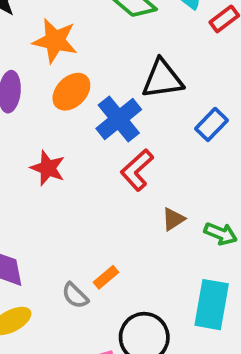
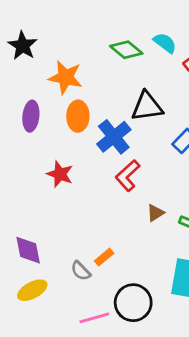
orange ellipse: (71, 92) -> (78, 116), turned -44

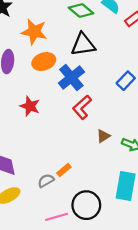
black triangle: (147, 106) -> (83, 45), moved
orange ellipse: (78, 116) -> (44, 62), turned 70
gray semicircle: (81, 271) -> (46, 181), turned 105

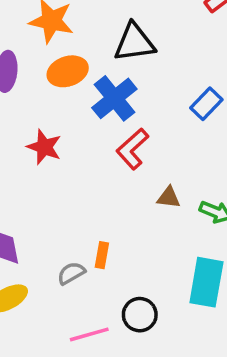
brown triangle: (103, 136) -> (169, 197), turned 40
orange rectangle: (64, 170) -> (102, 255), turned -40
black circle: (86, 205) -> (140, 315), size x0.7

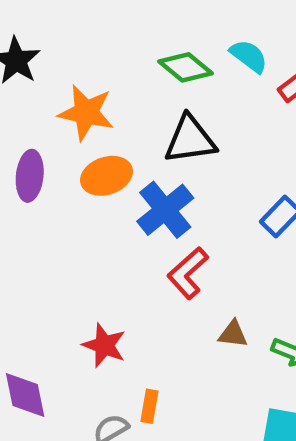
red star: (44, 147) -> (104, 345), moved

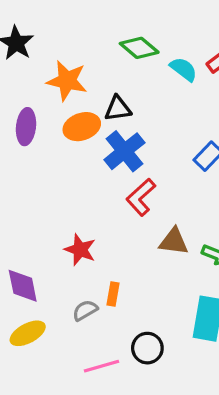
cyan semicircle: (249, 56) -> (183, 69), moved
black triangle: (190, 140) -> (118, 109), moved, size x0.7
brown triangle: (233, 334) -> (174, 241), size x1.4

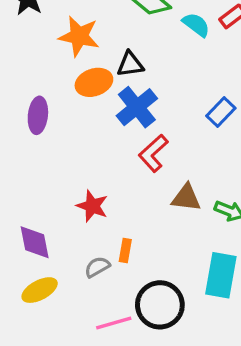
purple ellipse: (26, 127) -> (38, 115), moved
black circle: (147, 348) -> (160, 305), size x1.5

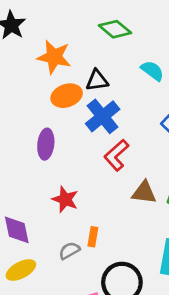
cyan semicircle: (196, 25) -> (152, 71), moved
purple ellipse: (38, 115) -> (46, 144), moved

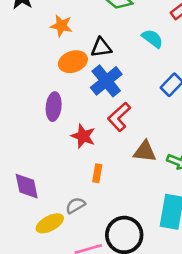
orange star: (54, 57) -> (61, 26), size x0.7
red star: (65, 199) -> (83, 136), moved
orange rectangle: (93, 237) -> (97, 173), moved
yellow ellipse: (21, 270) -> (50, 223), moved

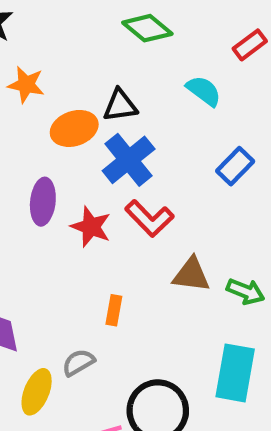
orange star: (61, 26) -> (26, 85), moved
red L-shape: (119, 117) -> (149, 218), turned -92
red star: (83, 136) -> (91, 227), moved
yellow ellipse: (50, 223) -> (37, 392), turned -40

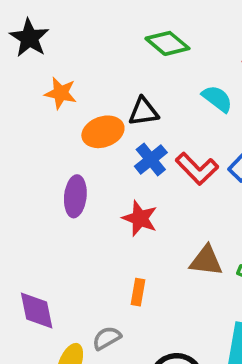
blue cross: (129, 160) -> (151, 159), size x0.7
red L-shape: (149, 218) -> (197, 169), moved
red star: (91, 227) -> (140, 218), moved

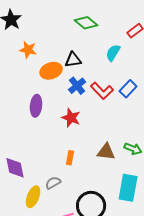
cyan semicircle: (217, 99) -> (113, 53), turned -96
brown triangle: (206, 261) -> (106, 152), moved

